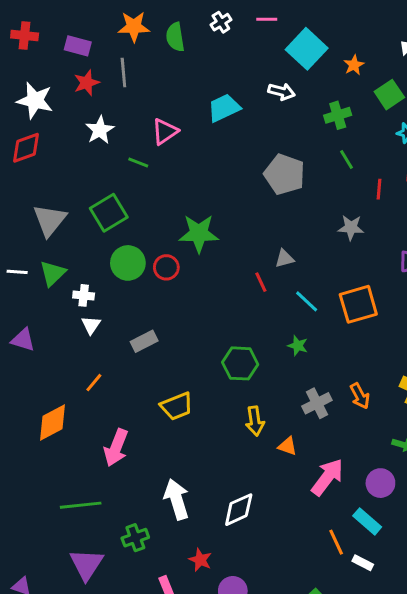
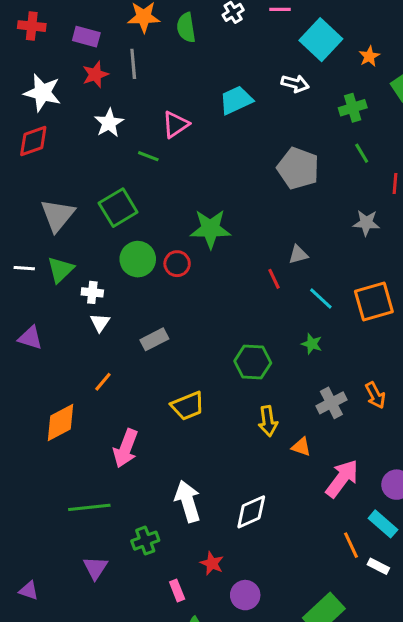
purple triangle: (87, 564) -> (95, 568), size x0.7

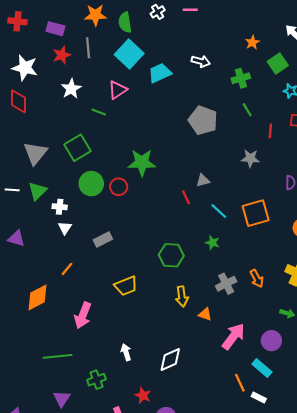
cyan square: (321, 40) -> (129, 54), moved
red diamond: (33, 141) -> (19, 101), turned -70
white arrow: (188, 501) -> (126, 352), size x0.6

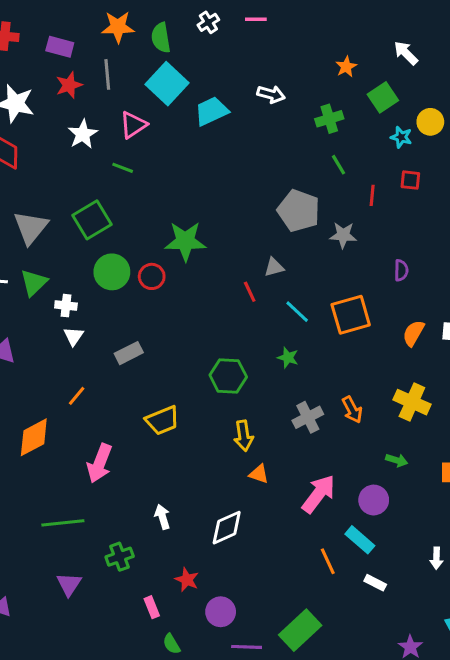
pink triangle: (118, 90) -> (133, 125), moved
gray pentagon: (203, 120) -> (299, 211), moved
orange triangle: (205, 314) -> (259, 474), moved
white rectangle: (259, 398) -> (375, 583), moved

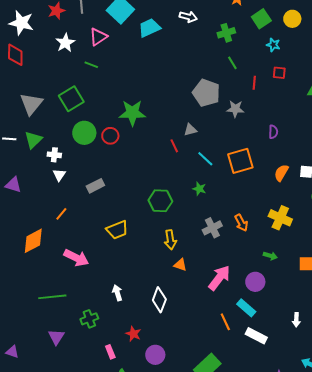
yellow circle: (430, 122) -> (292, 19), moved
pink arrow: (100, 463) -> (76, 258), turned -85
white diamond: (227, 528) -> (159, 300), turned -45
white rectangle: (375, 583) -> (256, 336), size x1.5

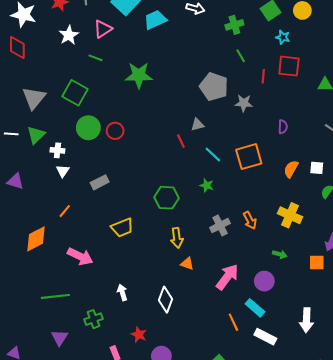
red square: (279, 73) -> (289, 66), size x1.6
green square: (71, 99) -> (75, 93), turned -30
green star: (132, 113) -> (139, 75), moved
white arrow: (296, 320) -> (306, 320), size x1.6

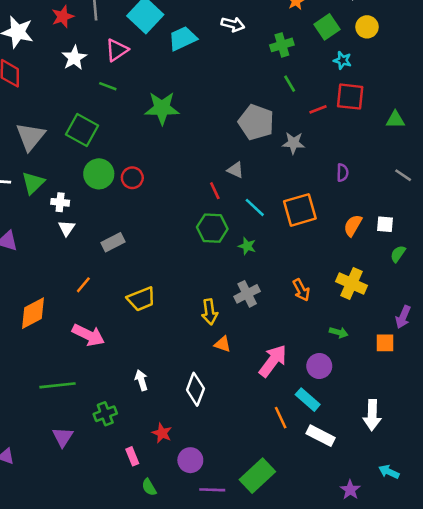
red line: (263, 76) -> (318, 109), turned 64
gray triangle: (197, 125) -> (235, 170), turned 40
green hexagon: (167, 198) -> (212, 228), moved
orange line: (65, 211) -> (83, 285), moved
gray cross: (220, 225) -> (247, 294), moved

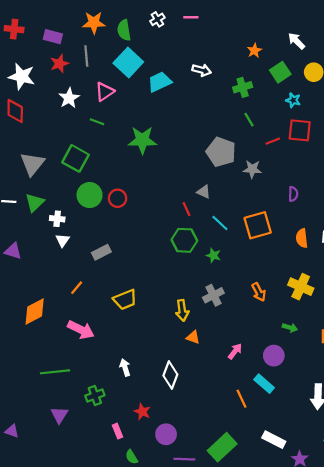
orange semicircle: (353, 225) -> (302, 238), turned -36
pink arrow: (273, 361) -> (235, 351), size x0.6
white rectangle: (321, 436) -> (274, 440), moved

